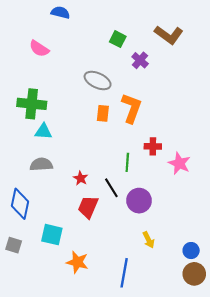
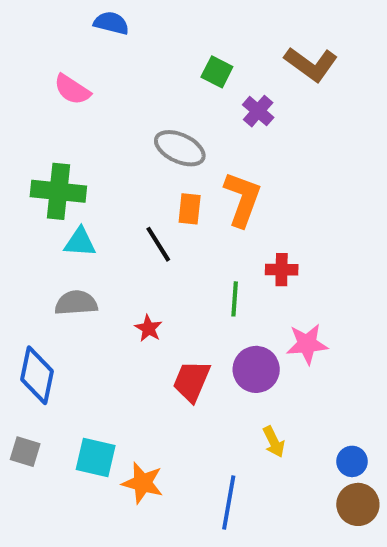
pink star: (179, 163) -> (307, 344), moved, turned -30
black line: (111, 188) -> (158, 244), moved
red trapezoid: (88, 207) -> (192, 381), moved
cyan square: (52, 235) -> (96, 457), moved

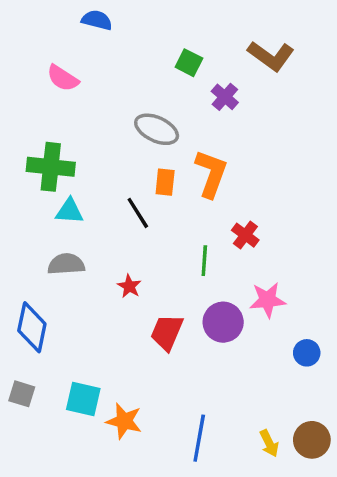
red cross: (282, 270) -> (245, 235), turned 36
yellow arrow: (274, 442) -> (269, 443), moved
blue circle: (352, 461) -> (307, 353), moved

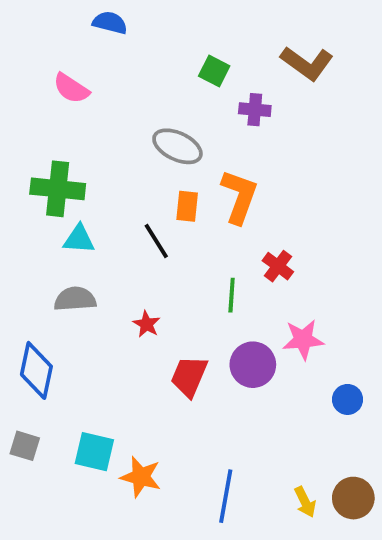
purple cross: (225, 97) -> (255, 110), turned -36

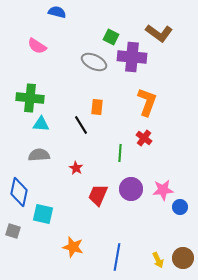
purple cross: (255, 110) -> (132, 57), size x1.8
gray ellipse: (177, 146) -> (94, 62), moved
orange L-shape: (239, 197) -> (147, 102), moved
pink star: (303, 340) -> (163, 190), moved
cyan square: (94, 452) -> (43, 214), moved

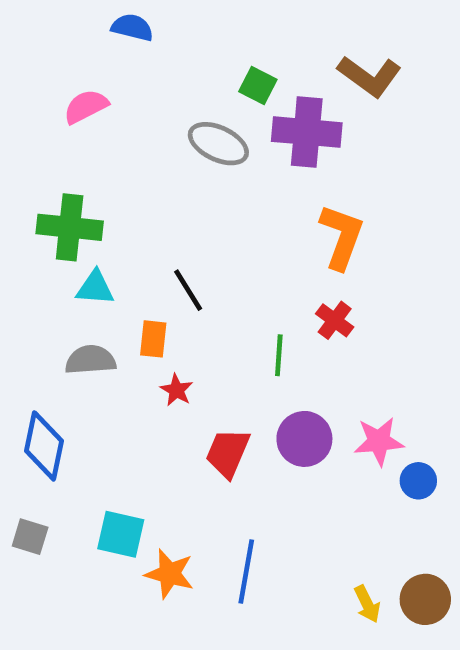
pink semicircle: (37, 46) -> (86, 106), turned 120
orange rectangle: (97, 107) -> (153, 339), moved
cyan square: (43, 214) -> (121, 534), moved
blue line: (117, 257) -> (246, 571), moved

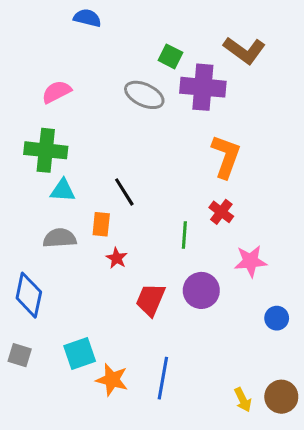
pink semicircle: (86, 106) -> (57, 92), moved
pink star: (379, 441) -> (251, 261), moved
cyan square: (121, 534) -> (80, 354), turned -32

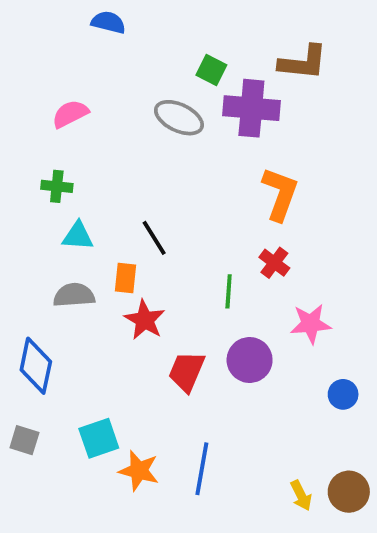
brown L-shape: (244, 50) -> (303, 62), turned -30
green cross: (46, 150) -> (57, 186), size x0.6
red star: (117, 258) -> (145, 320), size x1.5

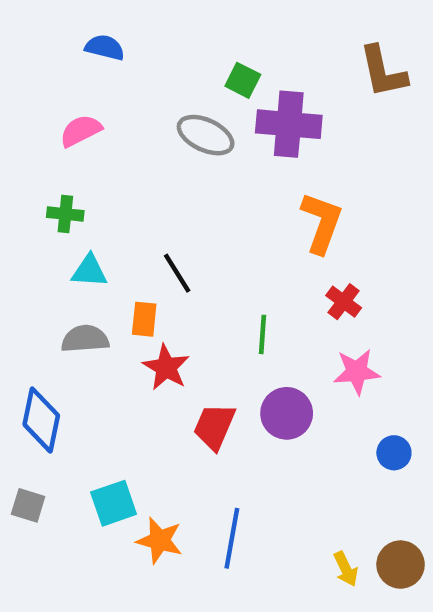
blue semicircle: (108, 22) -> (105, 47), moved
brown L-shape: (303, 62) -> (383, 72), moved, turned 72
red cross: (274, 263) -> (344, 302), moved

